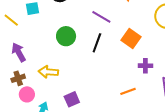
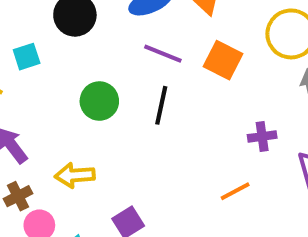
orange square: (131, 38) -> (223, 60), moved

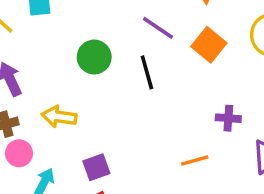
black line: (161, 105) -> (147, 72), turned -40

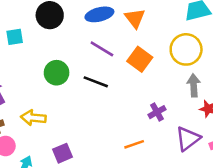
black line: (147, 72) -> (96, 82), turned -50
purple cross: (228, 118) -> (157, 112), turned -30

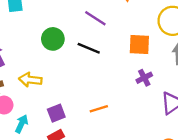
orange square: (140, 59) -> (139, 45), moved, turned -35
orange line: (134, 144) -> (99, 109), moved

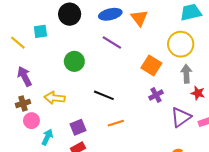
orange square: (139, 45) -> (151, 66), turned 30
black line: (89, 48) -> (104, 95), moved

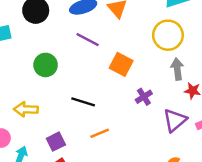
orange square: (151, 66) -> (121, 64), moved

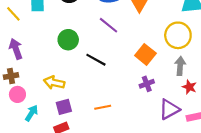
orange square: (121, 64) -> (145, 54), moved
black line: (83, 102) -> (96, 60), moved
yellow arrow: (26, 109) -> (54, 83), moved

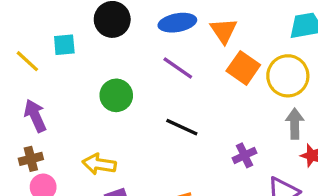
orange square: (145, 54) -> (243, 68), moved
black line: (96, 60) -> (182, 127), moved

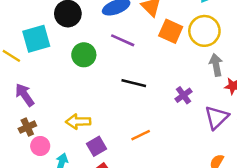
cyan square: (64, 45) -> (36, 39), size x1.6
green circle: (116, 95) -> (84, 55), moved

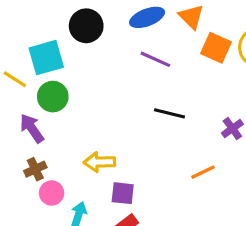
green circle: (84, 55) -> (53, 97), moved
orange line: (141, 135) -> (203, 172), moved
purple square: (97, 146) -> (123, 193), turned 36

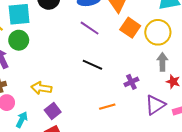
purple square: (123, 193) -> (53, 111), turned 35

